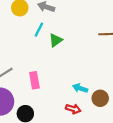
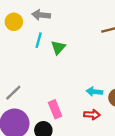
pink rectangle: (34, 80) -> (55, 109), moved

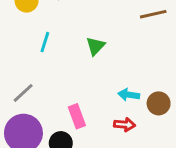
cyan line: (39, 40) -> (45, 42), moved
green triangle: (58, 47) -> (95, 46), moved

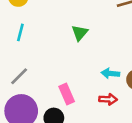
cyan line: (45, 42) -> (20, 32), moved

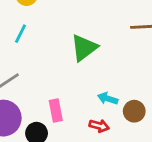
green triangle: (80, 33) -> (84, 48), size x1.5

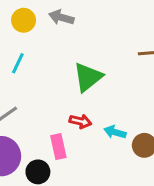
red arrow: (99, 126) -> (80, 121), moved

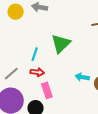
cyan line: (18, 63) -> (35, 54), moved
red arrow: (80, 121) -> (37, 72), moved

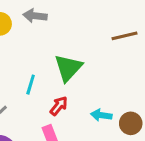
red arrow: (37, 72) -> (59, 106), moved, turned -56

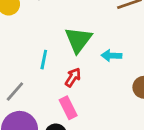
cyan arrow: (101, 115) -> (112, 56), moved

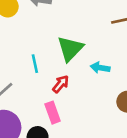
cyan line: (44, 60) -> (35, 64), turned -30

